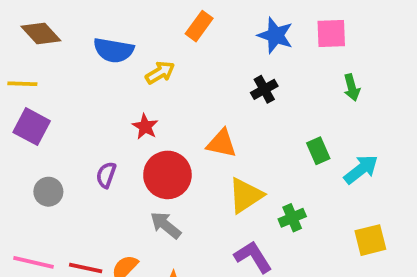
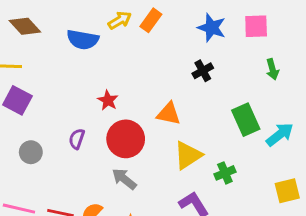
yellow arrow: (160, 73) -> (120, 20), moved
green rectangle: (318, 151) -> (246, 120), size x1.5

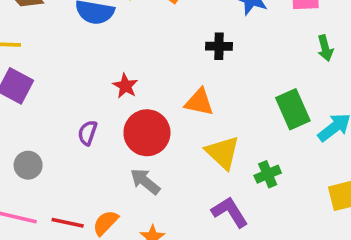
black cross: (203, 71) -> (219, 46), moved, turned 30
gray circle: (31, 152) -> (28, 165), moved
yellow triangle: (188, 155) -> (223, 153), turned -44

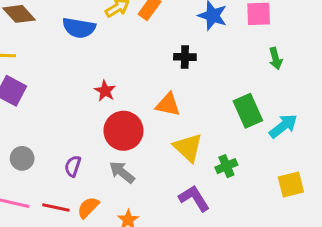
purple semicircle: (88, 133) -> (73, 166), moved

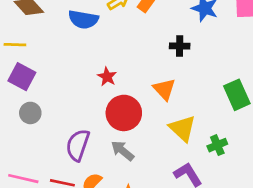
orange triangle: (168, 105) -> (164, 89), turned 35
gray circle: (22, 158) -> (30, 113), moved
purple semicircle: (73, 166) -> (78, 145), size x1.6

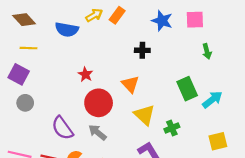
yellow line: (15, 45) -> (28, 48), moved
purple semicircle: (78, 145) -> (62, 128), turned -55

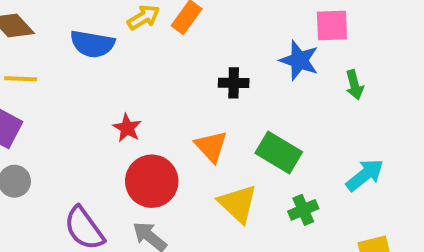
blue star: (162, 21) -> (299, 60), moved
green rectangle: (187, 89) -> (279, 153), moved, turned -35
green cross: (172, 128) -> (303, 210), moved

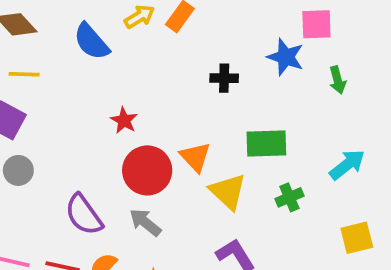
blue semicircle: (92, 44) -> (91, 42), turned 39
orange triangle: (211, 146) -> (195, 157), moved
green rectangle: (279, 153) -> (266, 144), turned -33

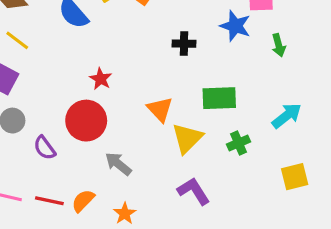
yellow line: (24, 74) -> (17, 40), turned 35
red circle: (147, 170) -> (86, 121), moved
yellow triangle: (228, 192) -> (187, 138), turned 32
purple semicircle: (84, 215) -> (45, 148), moved, size x0.7

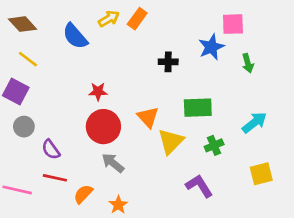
blue star: (235, 26) -> (211, 47), turned 30
red star: (101, 79) -> (98, 91), turned -30
red circle: (86, 121) -> (103, 127), moved
purple L-shape: (194, 191) -> (199, 186), moved
red line: (49, 201) -> (55, 178), moved

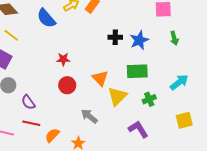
blue star: (211, 47) -> (139, 40), moved
red circle: (103, 127) -> (67, 85), size x0.7
gray arrow: (113, 163) -> (89, 116), moved

